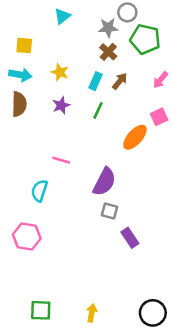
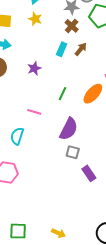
yellow star: (60, 72) -> (35, 19), moved
green line: (98, 110) -> (63, 94), moved
yellow arrow: (92, 313) -> (58, 233), turned 104

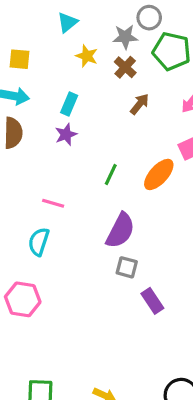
yellow star: (35, 19) -> (87, 56), moved
cyan rectangle: (62, 49) -> (69, 104), moved
pink line: (34, 112) -> (53, 203), moved

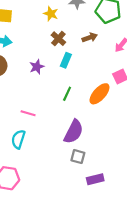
brown cross: (125, 67) -> (58, 39), moved
cyan rectangle: (69, 104) -> (66, 60), moved
brown arrow: (140, 104) -> (90, 38), moved, turned 32
purple rectangle: (152, 301) -> (95, 179), turned -70

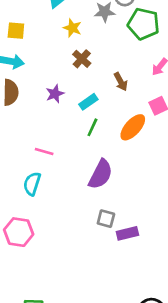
brown arrow: (90, 38) -> (121, 82), moved, turned 80
cyan rectangle: (66, 60) -> (88, 102), moved, turned 32
gray square: (78, 157) -> (106, 219), moved

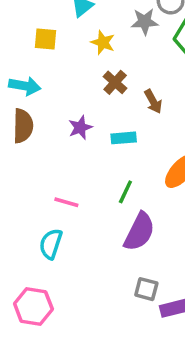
yellow square: (16, 31) -> (46, 39), moved
brown arrow: (121, 82) -> (153, 102), moved
cyan rectangle: (88, 102) -> (124, 138), turned 30
green line: (92, 127) -> (125, 192), moved

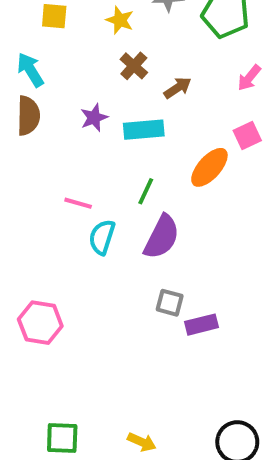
cyan arrow: (25, 86) -> (30, 70), turned -132
brown arrow: (153, 102) -> (178, 88), turned -95
cyan rectangle: (124, 138) -> (144, 130), size x1.4
cyan semicircle: (51, 244) -> (102, 237), moved

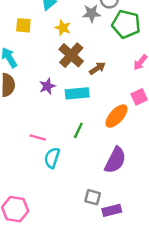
brown cross: (134, 66) -> (71, 55), size x1.5
purple semicircle: (162, 237) -> (115, 160), moved

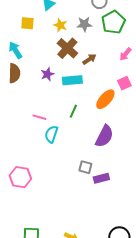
gray star: (91, 13) -> (84, 24), moved
green pentagon: (126, 24) -> (113, 22), turned 30

